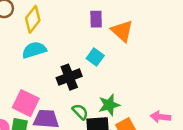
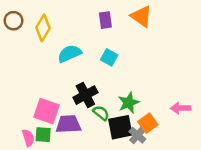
orange triangle: (122, 31) -> (141, 16), moved
cyan semicircle: (34, 50) -> (69, 54), moved
black cross: (69, 77) -> (85, 95), moved

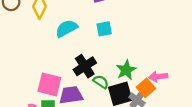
cyan square: (109, 57) -> (104, 29), turned -35
pink arrow: (181, 108) -> (158, 77), moved

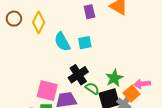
cyan semicircle: (66, 28) -> (62, 42), turned -90
cyan square: (104, 29) -> (85, 43), moved

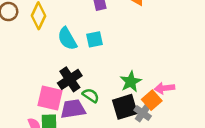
black cross: (78, 75) -> (70, 79), moved
green semicircle: (92, 88) -> (91, 95), moved

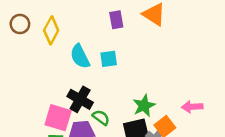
black cross: (70, 79) -> (80, 99), turned -30
pink arrow: (165, 88) -> (192, 107), moved

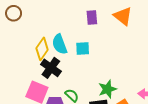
yellow diamond: (51, 30) -> (42, 49), moved
black cross: (80, 99) -> (51, 68), moved

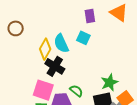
brown circle: (14, 13) -> (16, 28), moved
cyan square: (83, 49) -> (83, 38), moved, turned 32

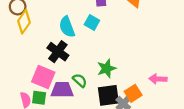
yellow diamond: (45, 49) -> (24, 22), moved
green star: (109, 82) -> (106, 68), moved

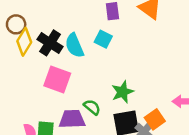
black cross: (58, 52) -> (50, 43), moved
pink square: (43, 77) -> (57, 80), moved

